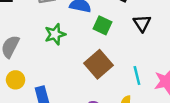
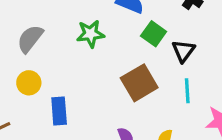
black triangle: (142, 23) -> (183, 51), moved
cyan line: (137, 75) -> (187, 91), moved

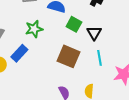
brown square: (139, 83) -> (69, 56), turned -30
blue rectangle: (59, 111) -> (19, 53), moved, turned 54

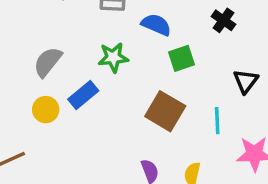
green square: (74, 24) -> (182, 58), turned 35
black triangle: (94, 33) -> (246, 81), moved

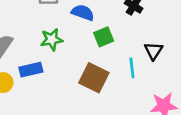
blue rectangle: (83, 95) -> (31, 70), turned 30
cyan line: (217, 121) -> (132, 68), moved

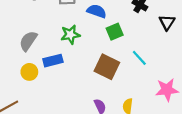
black triangle: (153, 51) -> (167, 22), moved
cyan line: (132, 68) -> (139, 58), turned -35

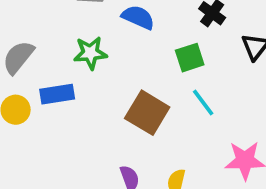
green square: (115, 32) -> (190, 58), moved

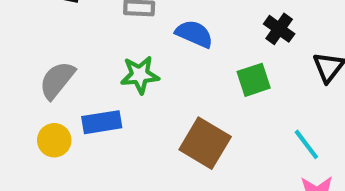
cyan line: (203, 103) -> (306, 144), moved

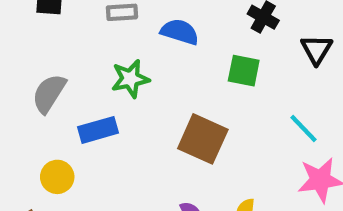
green square: (254, 80) -> (244, 71), turned 36
yellow circle: (54, 140) -> (57, 177), moved

